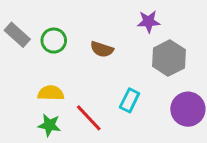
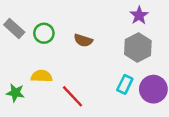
purple star: (149, 22) -> (139, 15), moved, turned -30
cyan rectangle: (130, 100) -> (125, 84), moved
green star: (49, 125) -> (15, 93), moved

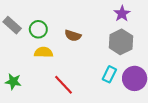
yellow semicircle: (42, 76) -> (44, 52), moved

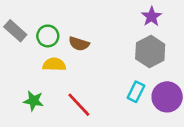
brown semicircle: (73, 36) -> (79, 44), moved
green star: (13, 82) -> (34, 101), moved

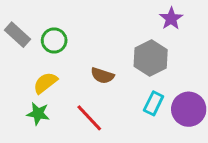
brown semicircle: (79, 44) -> (102, 76), moved
gray hexagon: (150, 52) -> (151, 58), moved
yellow semicircle: (54, 64) -> (45, 83), moved, turned -40

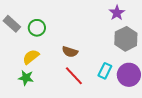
gray hexagon: (151, 58) -> (126, 39), moved
red line: (89, 118) -> (74, 76), moved

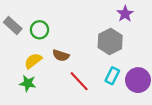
gray hexagon: (126, 39) -> (110, 42), moved
brown semicircle: (70, 52) -> (61, 55), moved

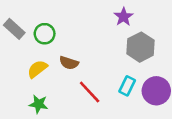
purple star: (125, 14) -> (124, 17), moved
gray hexagon: (110, 42) -> (140, 47), moved
green star: (28, 83) -> (39, 104), moved

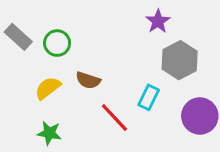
cyan rectangle: (127, 86) -> (149, 97), moved

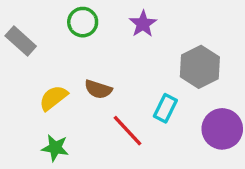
purple star: (158, 21) -> (143, 24), moved
green circle: (57, 43) -> (83, 22), moved

